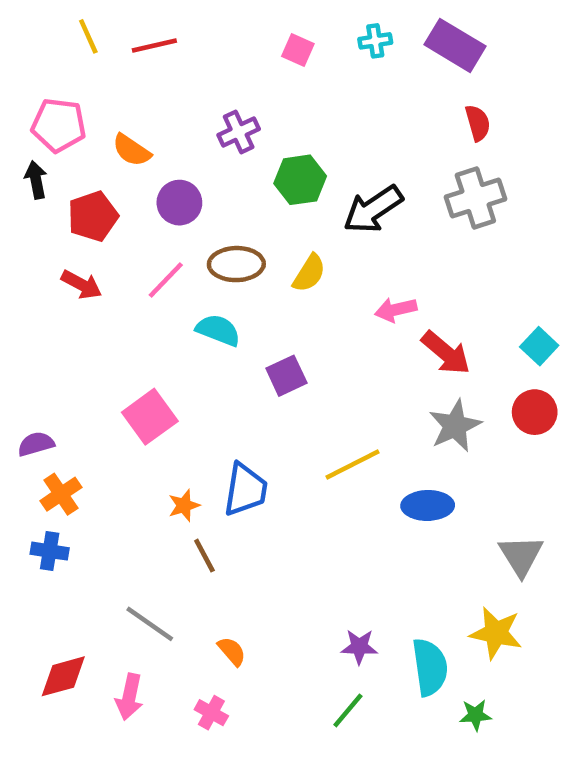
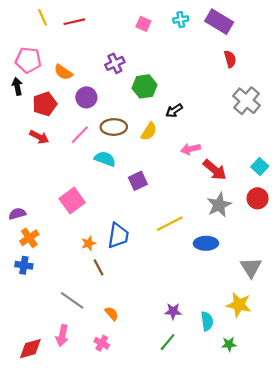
gray cross: (475, 198) -> (247, 101), moved, turned -32
black arrow: (373, 209) -> (174, 111), moved, size x0.6
cyan semicircle: (430, 667) -> (207, 321), size x0.7
red diamond: (63, 676) -> (30, 349), moved

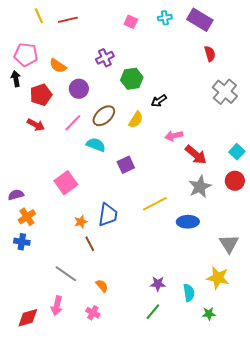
brown ellipse: (114, 127) -> (104, 116), turned -40

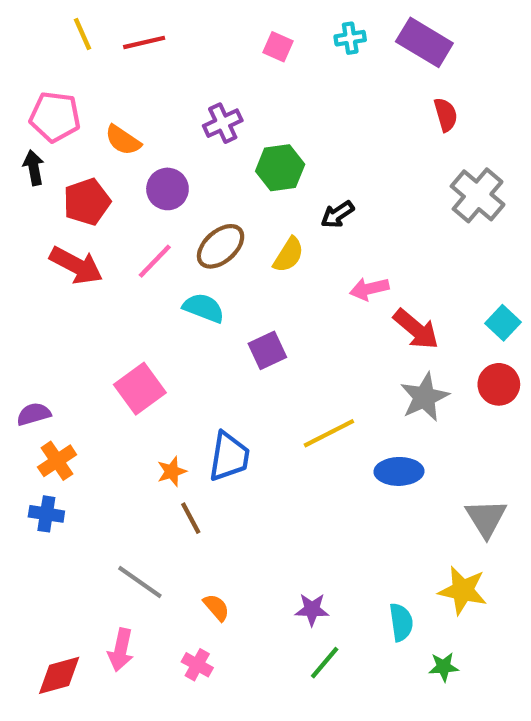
red arrow: (36, 125) -> (76, 265), size x1.4
purple star: (158, 284) -> (312, 610), moved

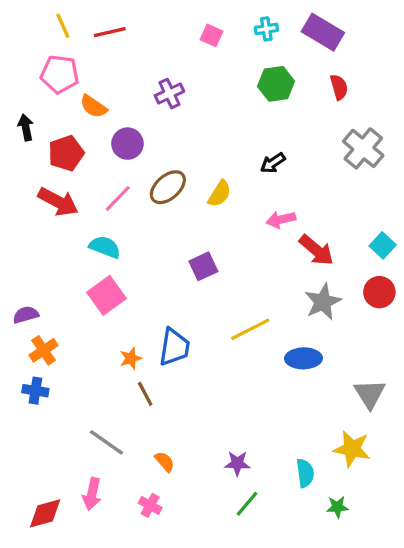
pink pentagon: (55, 117) -> (60, 74), moved
green hexagon: (280, 168) -> (276, 84), moved
black arrow: (337, 214) -> (273, 163), moved
cyan semicircle: (204, 308) -> (105, 247), moved

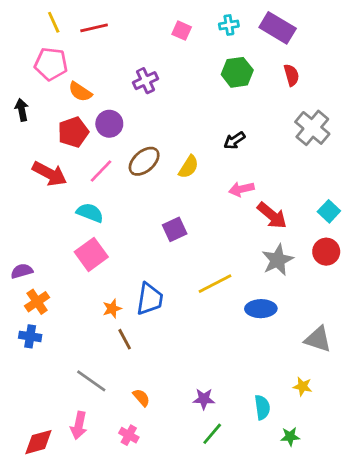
red pentagon: (66, 153) -> (73, 132), moved
gray triangle: (370, 394) -> (318, 339), turned -40
yellow star: (352, 449) -> (303, 386), size x0.6

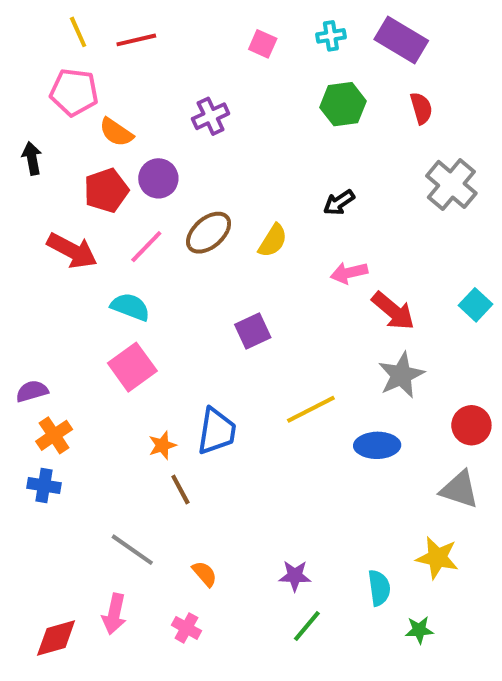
red circle: (326, 252) -> (471, 425), moved
yellow star: (303, 386) -> (437, 558), size x1.5

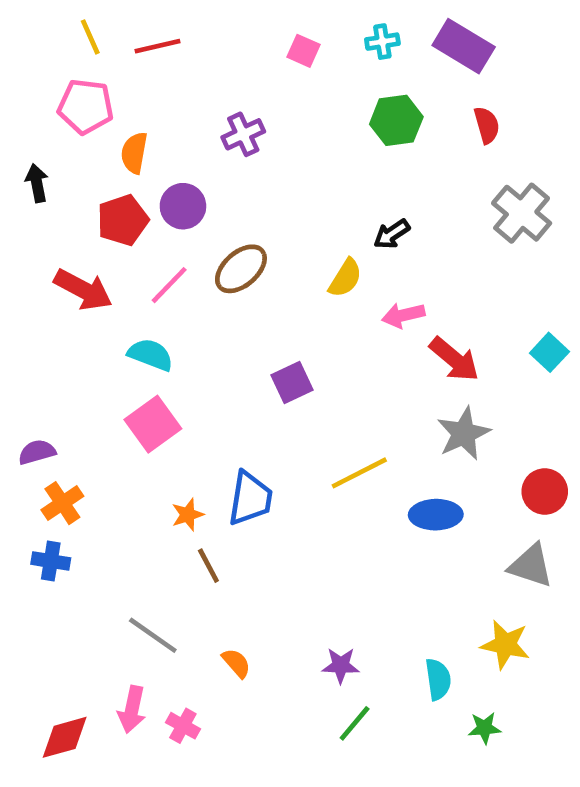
orange semicircle: (116, 132) -> (134, 153), turned 66
yellow semicircle: (273, 241) -> (345, 278), moved
pink cross: (186, 628) -> (183, 726), moved

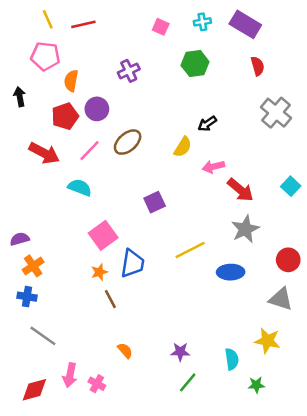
green hexagon: (396, 120) -> (195, 64), moved
pink square: (153, 424) -> (103, 235), moved
gray line: (153, 635) -> (43, 336), moved

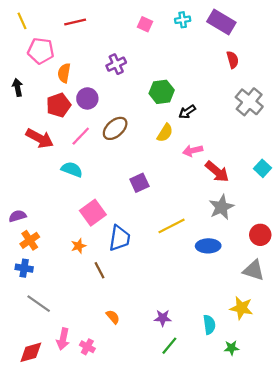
yellow line: (48, 19) -> (22, 21), moved
green hexagon: (195, 64) -> (162, 92), moved
orange star: (99, 272) -> (78, 246), moved

